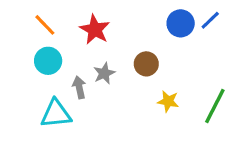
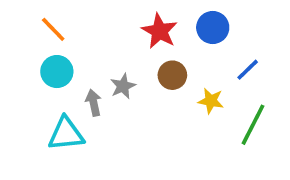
blue line: (210, 20) -> (248, 70), moved
red star: (95, 30) -> (160, 31), moved
yellow star: (168, 101) -> (211, 101), moved

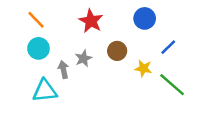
red star: (160, 31) -> (91, 21), moved
green line: (253, 125) -> (172, 85), turned -76

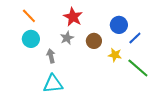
blue circle: (145, 18) -> (119, 25), moved
gray star: (83, 58) -> (67, 38), moved
cyan triangle: (45, 91) -> (53, 84), moved

